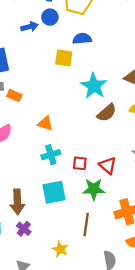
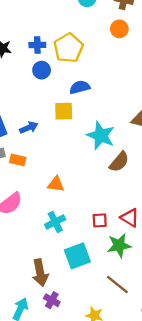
blue arrow: (30, 27) -> (29, 128), moved
cyan cross: (51, 155) -> (55, 222), moved
brown line: (86, 225) -> (117, 284), turned -50

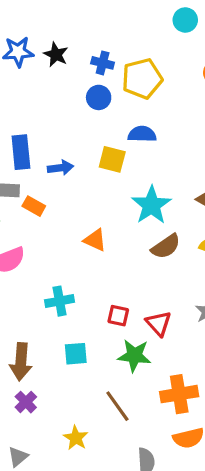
orange triangle: (56, 184) -> (95, 240), moved
cyan square: (77, 256) -> (76, 354), size x0.7

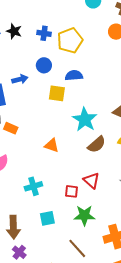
blue circle: (99, 97) -> (44, 65), moved
blue arrow: (60, 168) -> (20, 79), moved
red triangle: (159, 323) -> (92, 180), moved

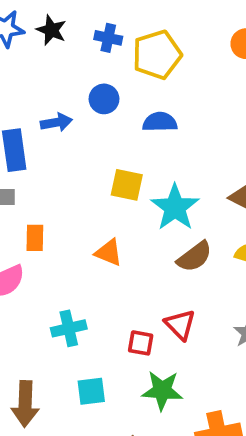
yellow square: (57, 93) -> (127, 185), moved
orange rectangle: (11, 128) -> (35, 238), moved, turned 64

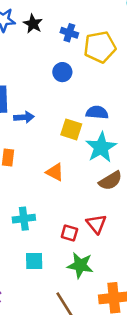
blue arrow: (56, 122) -> (24, 117), moved
blue semicircle: (160, 122) -> (97, 112), moved

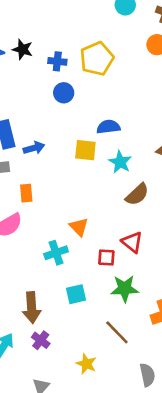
blue cross: (69, 33) -> (57, 61), moved
cyan star: (101, 147) -> (120, 162), size x0.7
orange triangle: (55, 172) -> (79, 227), moved, turned 30

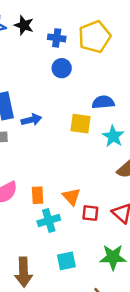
orange rectangle: (26, 193) -> (38, 195), moved
red square: (106, 258) -> (90, 213), moved

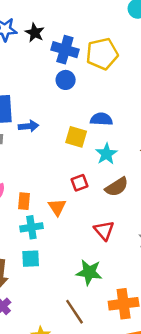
blue cross: (57, 38) -> (65, 50), size x1.5
red square: (90, 213) -> (80, 183), moved, turned -35
cyan square: (66, 261) -> (31, 259), moved

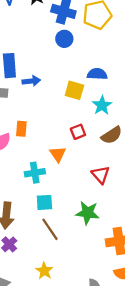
orange rectangle: (24, 201) -> (21, 129), moved
cyan square: (31, 259) -> (44, 202), moved
brown line: (75, 312) -> (50, 229), moved

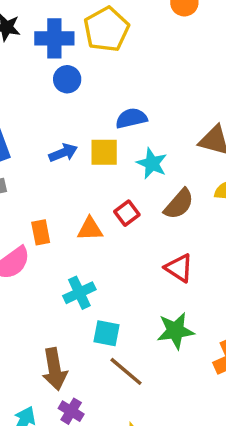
blue arrow: (31, 81) -> (63, 153), moved
orange triangle: (58, 154) -> (90, 229), moved, turned -42
cyan square: (44, 202) -> (106, 333), turned 30

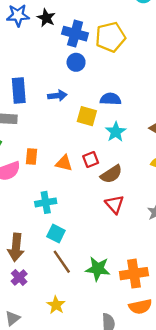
blue arrow: (63, 153) -> (57, 96), moved
brown semicircle: (179, 204) -> (111, 174), moved
green star: (175, 331) -> (98, 269), moved

